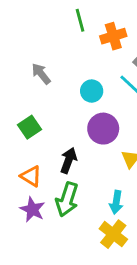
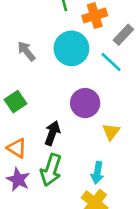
cyan circle: (92, 91) -> (71, 48), moved, size x1.6

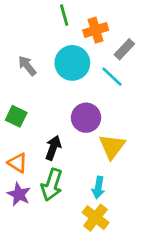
green square: (15, 102) -> (16, 116), turned -30
yellow triangle: (111, 132) -> (112, 146), size x1.5

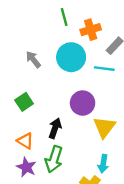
cyan line: (112, 77) -> (104, 69), turned -36
green square: (16, 116) -> (24, 102), turned 30
cyan arrow: (98, 187) -> (103, 164), moved

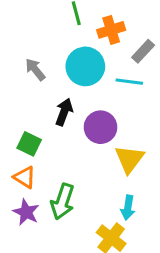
green square: (24, 102) -> (29, 144), moved, turned -30
black arrow: (55, 128) -> (64, 112), moved

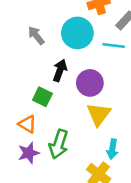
green square: (29, 144) -> (42, 97), moved
yellow triangle: (129, 159) -> (99, 114), moved
purple star: (26, 212) -> (29, 153), turned 30

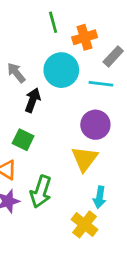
black arrow: (60, 70) -> (33, 100), moved
purple circle: (90, 83) -> (95, 125), moved

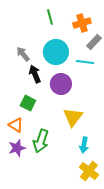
orange cross: (85, 37) -> (82, 23), moved
black arrow: (33, 100) -> (35, 74), turned -42
purple circle: (95, 125) -> (61, 84), moved
yellow cross: (85, 224) -> (89, 171), moved

